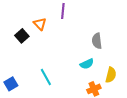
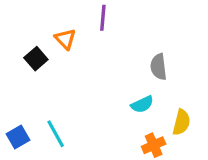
cyan line: (46, 77) -> (56, 134), moved

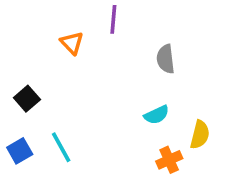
black square: (36, 59) -> (27, 99), moved
gray semicircle: (159, 67) -> (166, 59), moved

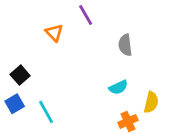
purple line: (113, 19) -> (86, 15), turned -35
blue square: (20, 151) -> (15, 104), moved

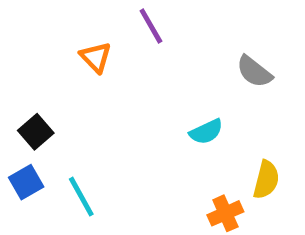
gray semicircle: (125, 45) -> (254, 72), moved, turned -45
cyan semicircle: (118, 87) -> (206, 132), moved

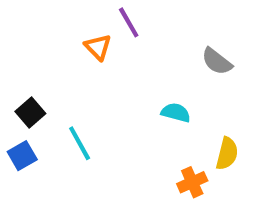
orange triangle: (96, 57) -> (98, 47), moved
cyan semicircle: (206, 132) -> (176, 113), turned -140
cyan line: (81, 197) -> (80, 143), moved

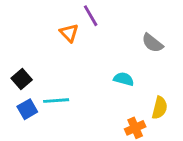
cyan line: (80, 143) -> (56, 101), turned -65
blue square: (22, 156) -> (27, 109), moved

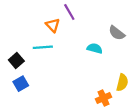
cyan semicircle: (124, 79) -> (95, 48), moved
cyan line: (56, 101) -> (43, 47), moved

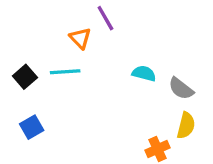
gray semicircle: (117, 33) -> (181, 89), moved
black square: (16, 61) -> (25, 77), moved

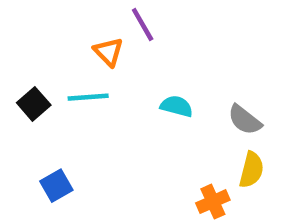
cyan semicircle: (144, 73) -> (177, 106), moved
blue square: (32, 127) -> (56, 186), moved

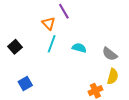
cyan line: (88, 97) -> (52, 44), moved, turned -66

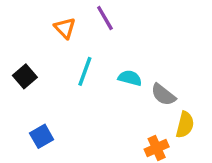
orange triangle: (49, 23) -> (65, 28), moved
gray semicircle: (110, 54) -> (163, 95), moved

